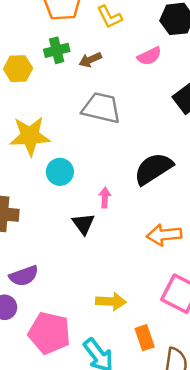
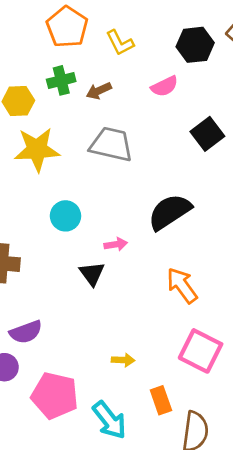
yellow star: (30, 136) -> (37, 150), moved
pink arrow: (105, 198) -> (116, 244), turned 78
orange arrow: (164, 235) -> (182, 285), turned 60
yellow arrow: (111, 301) -> (123, 360), size x0.7

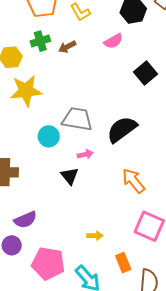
gray trapezoid: (111, 144) -> (77, 119), moved

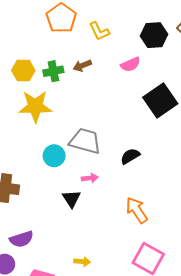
green cross: (40, 41) -> (53, 71), moved
black square: (145, 73) -> (160, 101), size x1.4
black semicircle: (122, 129) -> (130, 156), size x0.6
yellow arrow: (95, 236) -> (82, 262), moved

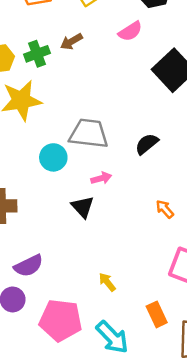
orange arrow: (137, 210) -> (165, 209), size x0.6
yellow arrow: (82, 262) -> (107, 282), turned -126

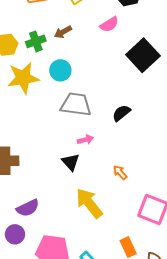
cyan circle: (53, 157) -> (60, 70), moved
orange arrow: (165, 209) -> (120, 173), moved
yellow arrow: (107, 282) -> (89, 203), moved, size x2.0

